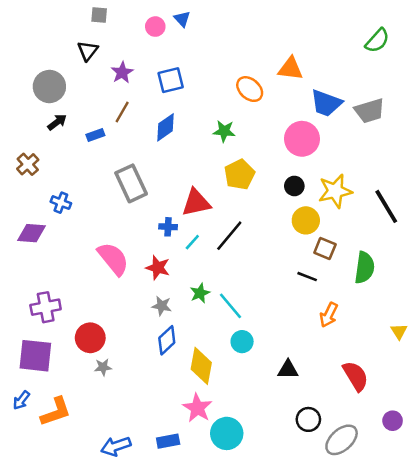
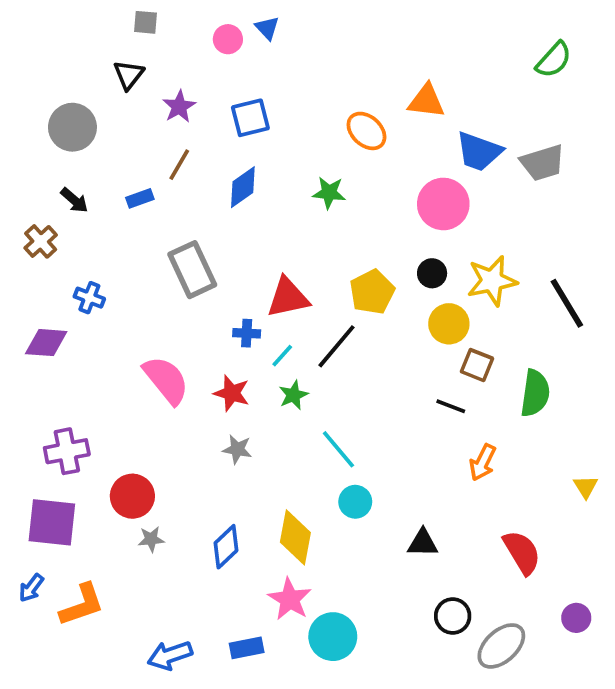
black arrow: (57, 122) -> (74, 200), moved, turned 78
yellow pentagon: (239, 175) -> (372, 292), moved
green star: (200, 293) -> (293, 395), moved
blue diamond: (167, 340) -> (226, 547), moved

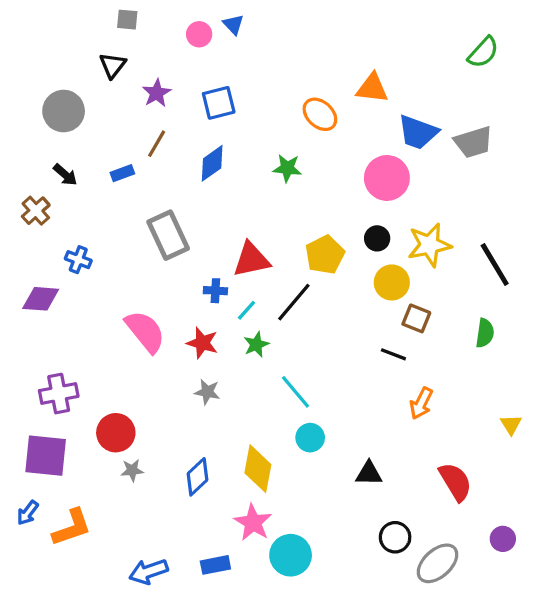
green semicircle: (535, 393) -> (485, 333), moved, size x0.7

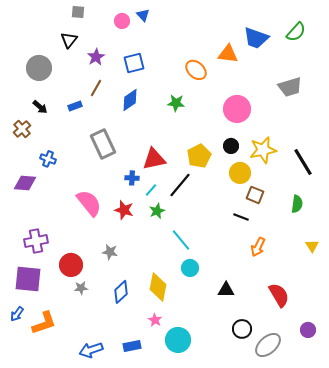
blue trapezoid: (418, 132) -> (256, 38), moved
gray star: (207, 392) -> (110, 252), moved
yellow triangle: (511, 425) -> (312, 246), moved
pink star: (253, 523) -> (155, 320), size x0.6

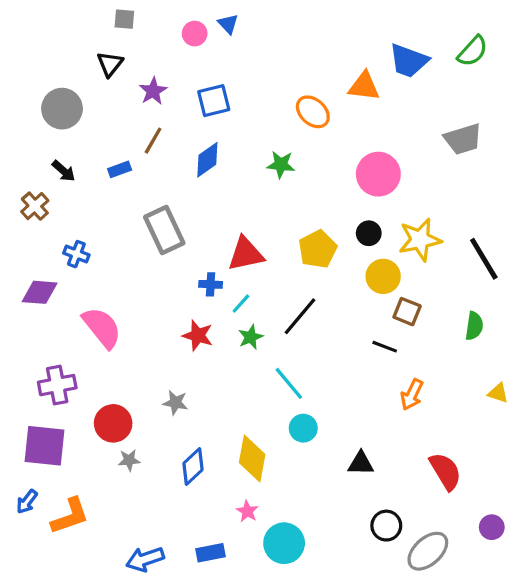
black line: (180, 185) -> (300, 316), moved
pink semicircle: (89, 203) -> (102, 328), moved
yellow triangle: (312, 246) -> (498, 393), turned -40

